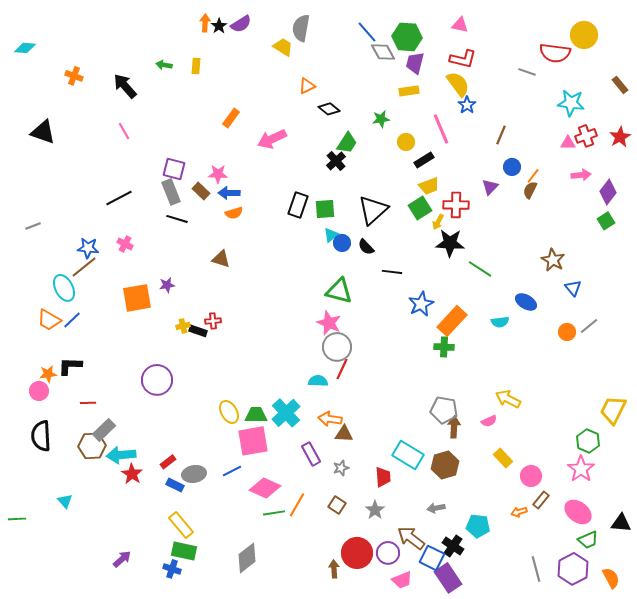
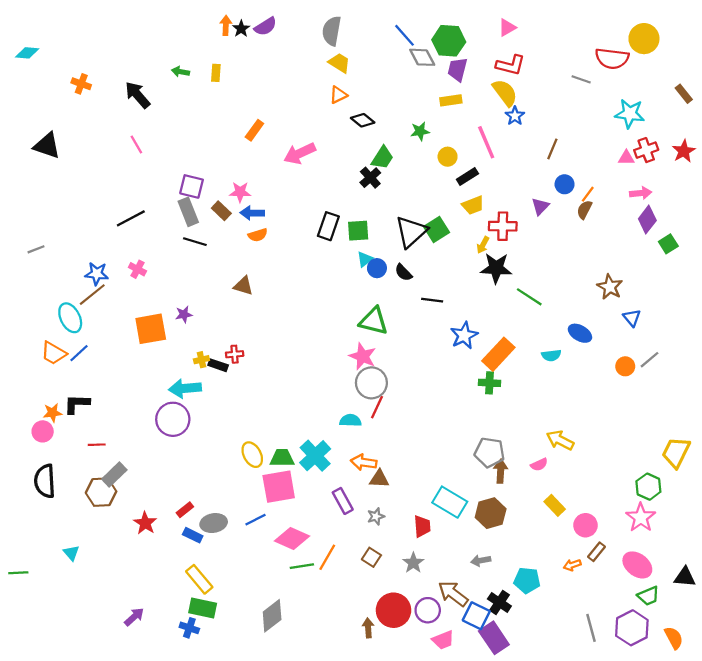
pink triangle: (460, 25) -> (507, 28), turned -42
yellow trapezoid: (283, 47) -> (339, 63), moved
purple diamond: (608, 192) -> (647, 220), moved
green square: (420, 208) -> (437, 229), moved
cyan arrow: (121, 455) -> (185, 388), moved

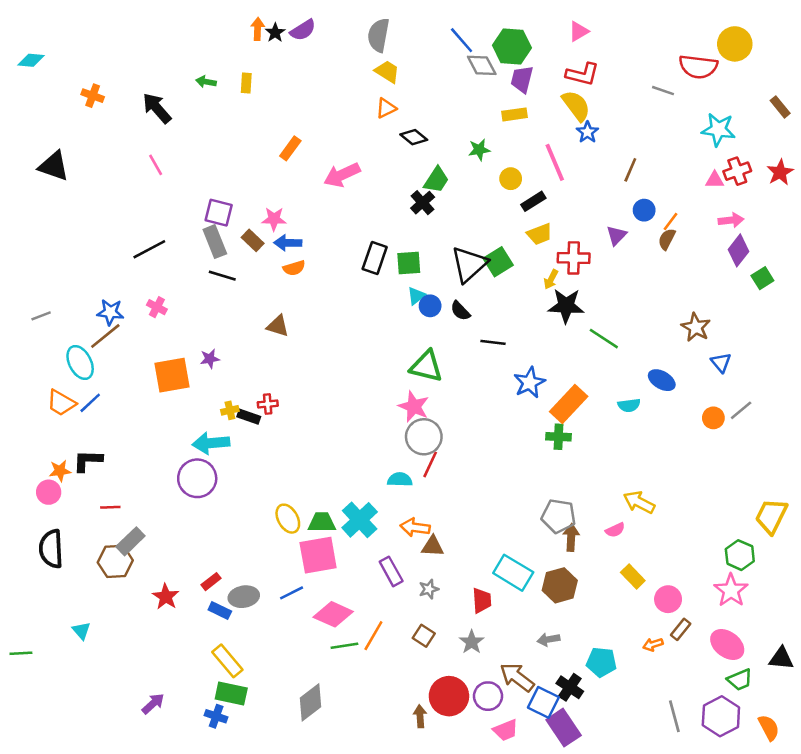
gray line: (36, 249) -> (41, 316), moved

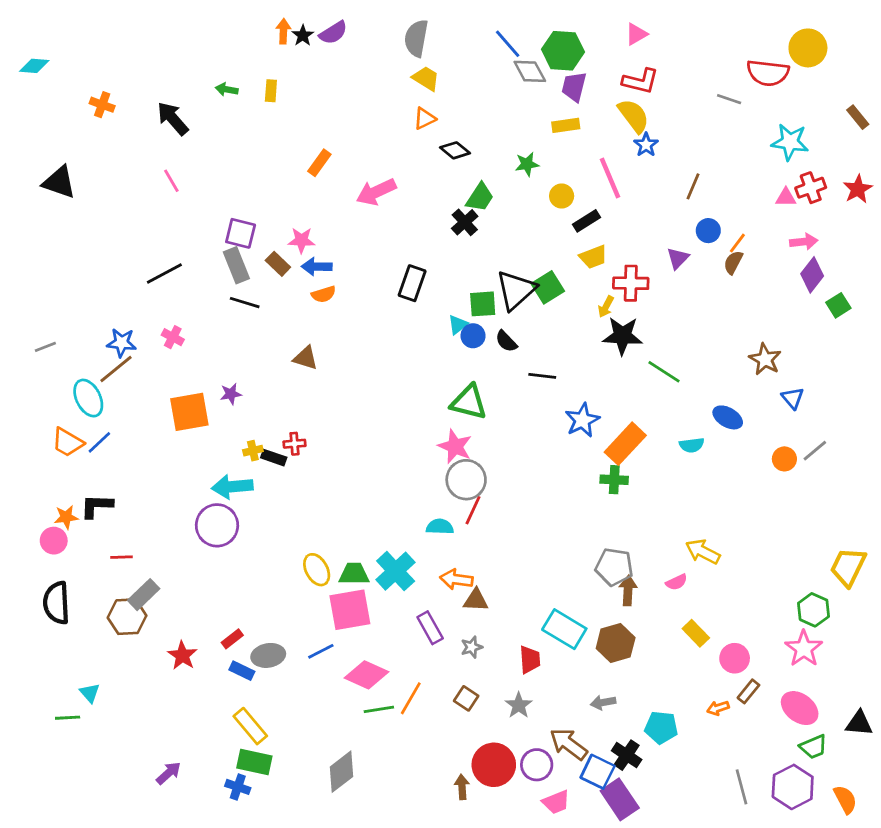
green square: (409, 263) -> (483, 304), moved
green line: (21, 653) -> (68, 718), moved

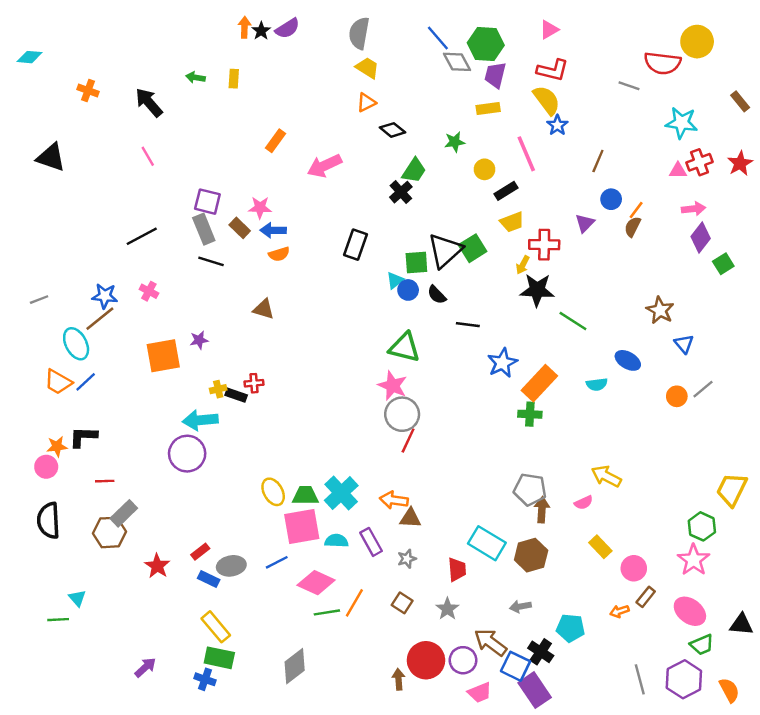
cyan semicircle: (440, 527) -> (336, 541), moved

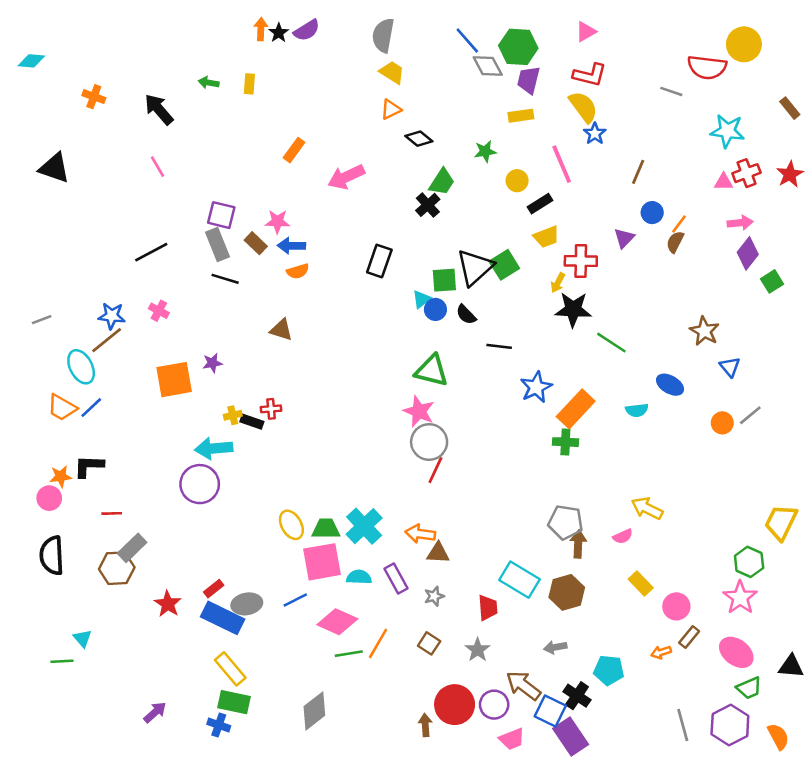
blue rectangle: (209, 579) -> (223, 618), size x1.8

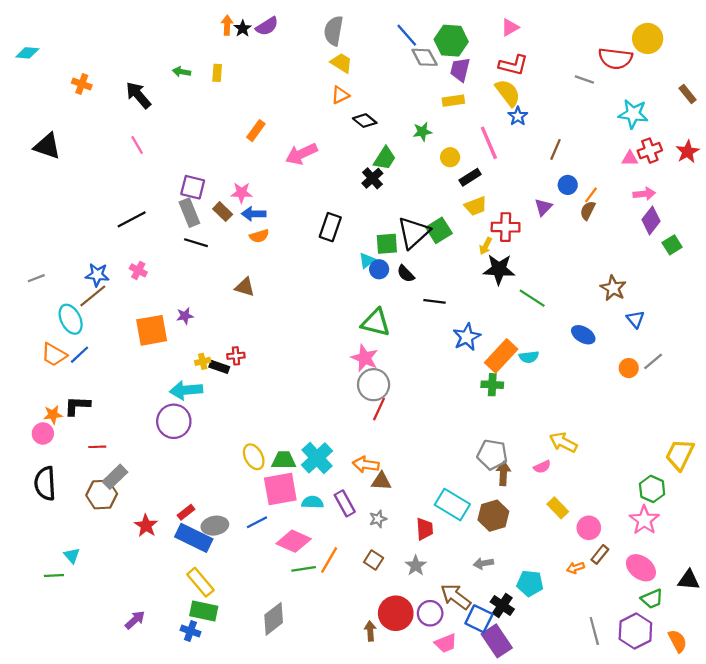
cyan semicircle: (637, 410) -> (529, 357), moved

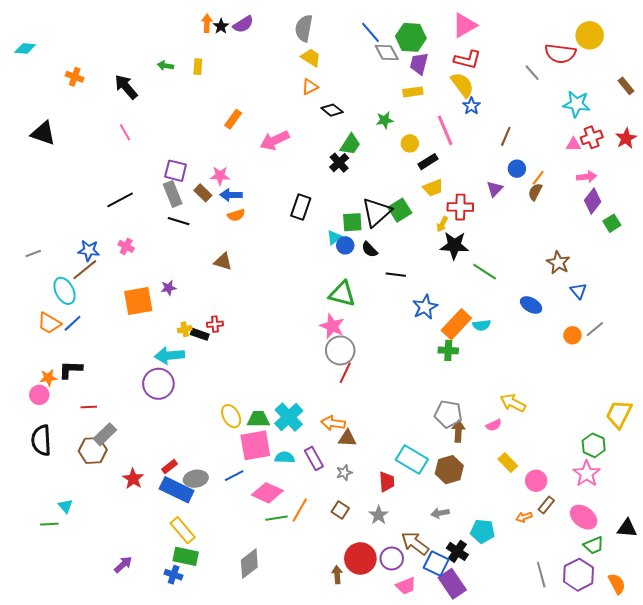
pink triangle: (510, 27) -> (464, 25), size x1.5
gray line: (584, 80) -> (532, 73), turned 30

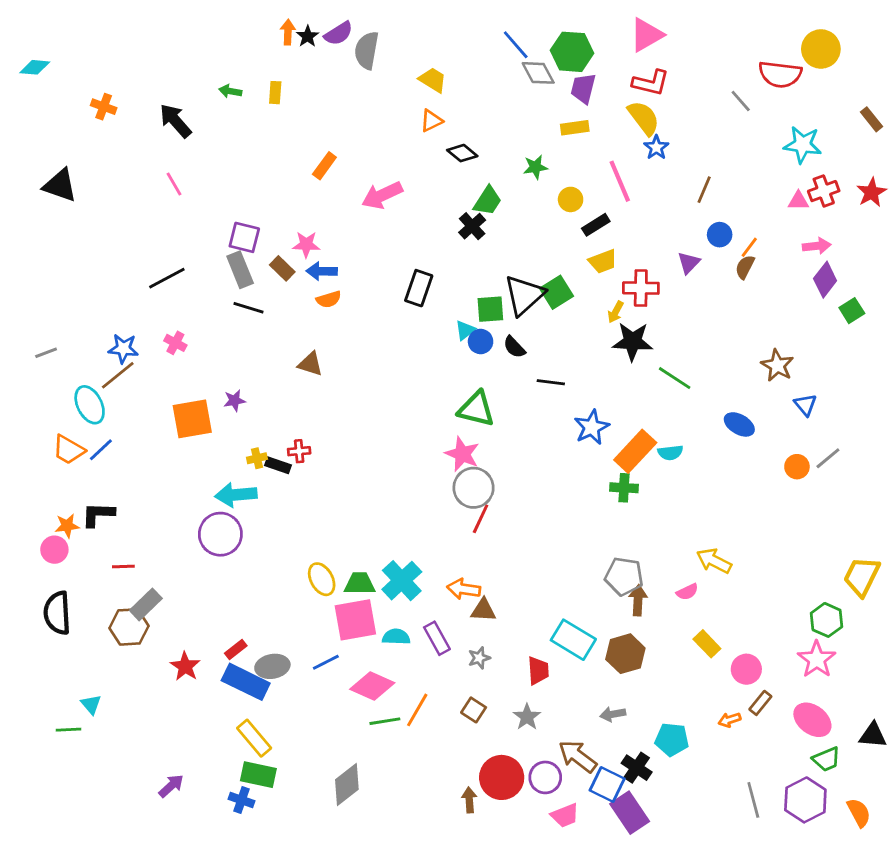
gray semicircle: (304, 28) -> (367, 50), moved

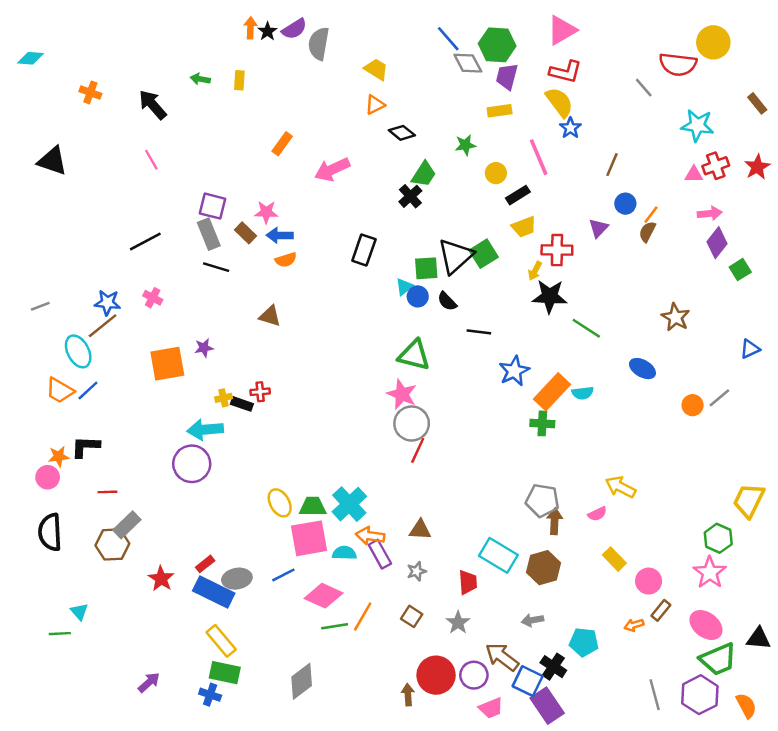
blue triangle: (805, 405) -> (750, 349), moved, turned 45
orange arrow: (464, 589) -> (370, 536), moved
green trapezoid: (826, 759) -> (718, 659), size x1.5

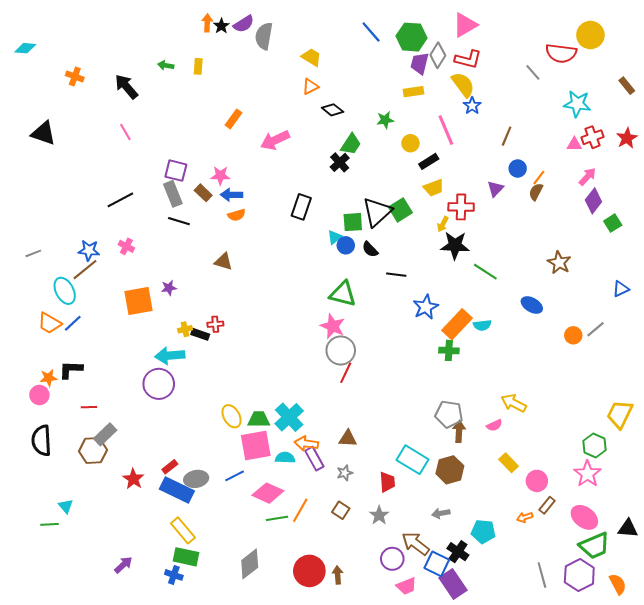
gray diamond: (468, 63) -> (438, 55), moved, turned 60
pink arrow: (710, 213) -> (587, 177), turned -42
red circle: (436, 675) -> (309, 571), moved

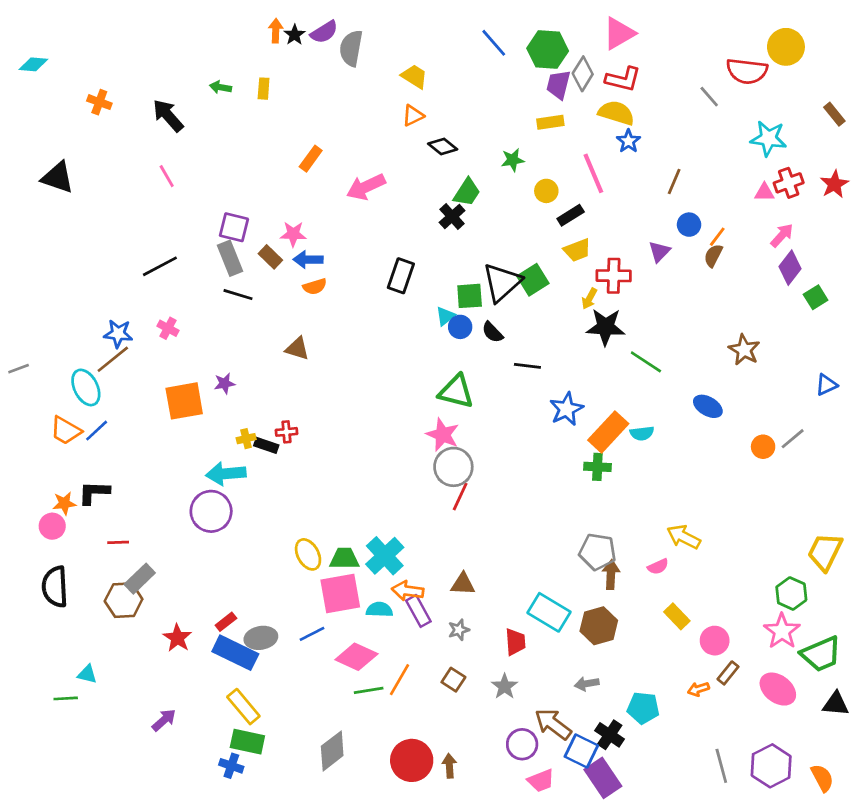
yellow semicircle: (463, 85) -> (616, 113), turned -36
gray line: (33, 253) -> (19, 369), moved
cyan triangle: (66, 506) -> (87, 674), turned -35
green trapezoid: (594, 546) -> (821, 654), moved
purple arrow: (123, 565) -> (164, 720), moved

